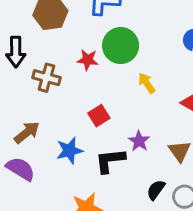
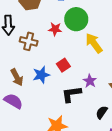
yellow arrow: (147, 83) -> (94, 43), size x1.5
brown arrow: (27, 133) -> (17, 77), turned 102
blue star: (69, 151) -> (41, 75), moved

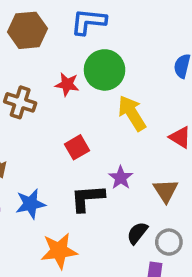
blue star: (41, 75) -> (30, 204), moved

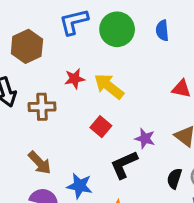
green circle: (105, 70) -> (117, 29), moved
yellow arrow: (132, 113) -> (109, 86), moved
blue star: (30, 204) -> (80, 186), turned -30

